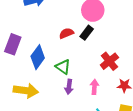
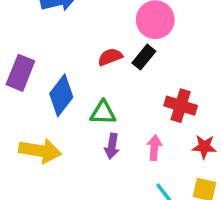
red cross: (109, 61) -> (181, 106), turned -36
green triangle: (63, 67) -> (103, 113), turned -35

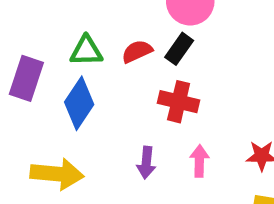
red cross: (181, 106) -> (179, 102), moved
green triangle: (103, 113) -> (86, 51), moved

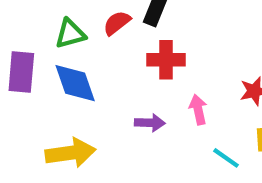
blue diamond: (79, 103) -> (75, 83), turned -39
purple arrow: (146, 163) -> (150, 123), turned -80

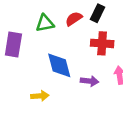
blue diamond: (75, 83) -> (59, 65), moved
yellow arrow: (70, 153) -> (40, 96), size x0.6

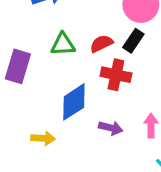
red cross: (102, 43) -> (116, 75), moved
blue diamond: (59, 65) -> (74, 102), turned 64

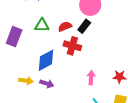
purple arrow: (111, 128) -> (47, 84), moved

